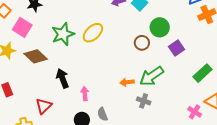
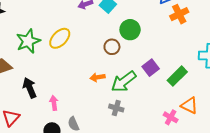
purple square: (176, 48) -> (151, 68), moved
orange arrow: (127, 82) -> (98, 77), moved

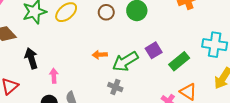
brown circle: (112, 47) -> (106, 12), moved

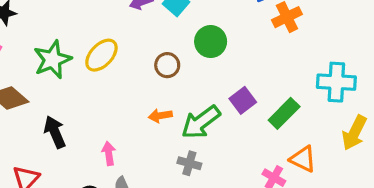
brown circle: (106, 12) -> (167, 65), moved
pink arrow: (54, 76) -> (109, 153), moved

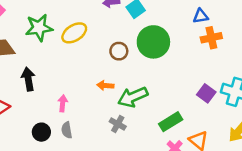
green circle: (211, 42) -> (153, 42), size x1.4
purple square: (243, 100) -> (206, 93), moved, turned -30
green rectangle: (284, 113) -> (171, 122), moved

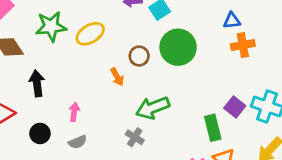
orange arrow: (105, 85) -> (117, 77), moved, turned -126
green rectangle: (171, 122) -> (213, 128), moved, turned -75
gray semicircle: (67, 130) -> (78, 142), turned -105
black circle: (41, 132) -> (40, 133), moved

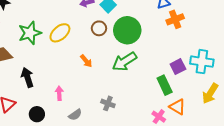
brown circle: (139, 56) -> (99, 28), moved
purple square: (235, 107) -> (178, 67), turned 35
green arrow: (153, 108) -> (124, 62), moved
gray semicircle: (78, 142) -> (75, 115), moved

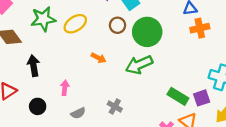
orange arrow: (86, 61) -> (99, 58), turned -32
purple square: (178, 67) -> (202, 98), moved
green rectangle: (165, 85) -> (178, 96), turned -42

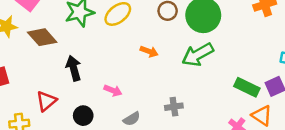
pink arrow: (65, 88) -> (113, 90), turned 112
gray cross: (115, 106) -> (174, 107), turned -32

